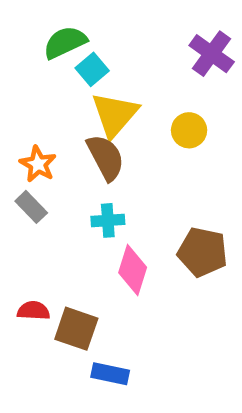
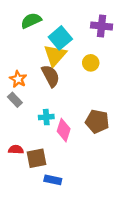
purple cross: (212, 54) -> (102, 26), turned -30
cyan square: (92, 69) -> (60, 38), moved, size x1.5
cyan cross: (108, 220) -> (46, 117), moved
brown square: (76, 329) -> (37, 158), turned -30

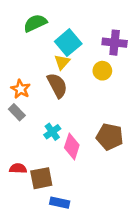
purple cross: (102, 26) -> (115, 43), moved
yellow triangle: (55, 55) -> (62, 62), size x0.6
cyan cross: (46, 117) -> (52, 132), turned -32

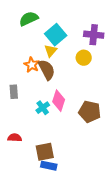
orange star: (21, 89) -> (32, 65), moved
gray rectangle: (17, 112) -> (14, 92), turned 40
pink diamond: (72, 146) -> (59, 101), moved
brown square: (41, 178) -> (45, 152), moved

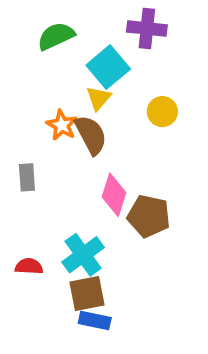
purple cross: (94, 35) -> (147, 28), moved
cyan cross: (43, 108) -> (83, 255), moved, size x1.5
brown pentagon: (90, 112) -> (149, 216), moved

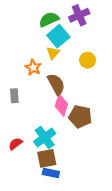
purple cross: (147, 28) -> (79, 15), turned -30
green semicircle: (56, 36) -> (49, 19), moved
brown semicircle: (91, 135) -> (56, 84), moved
red semicircle: (29, 266) -> (15, 144), turned -40

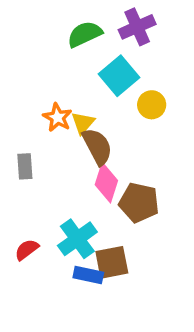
cyan square: (58, 36) -> (119, 76), moved
yellow triangle: (53, 53) -> (83, 123), moved
brown square: (47, 158) -> (112, 262), moved
blue rectangle: (51, 173) -> (88, 275), moved

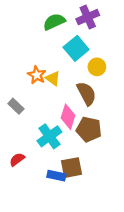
yellow triangle: (83, 123) -> (53, 78), turned -35
brown semicircle: (97, 146) -> (87, 93), moved
gray rectangle: (25, 166) -> (16, 106), turned -42
cyan cross: (77, 239) -> (49, 136), moved

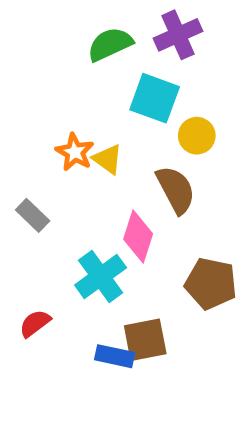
cyan square: (76, 48) -> (155, 98), turned -30
brown pentagon: (89, 129) -> (211, 283), moved

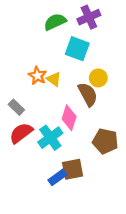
yellow circle: (197, 136) -> (98, 78), moved
red semicircle: (35, 323) -> (21, 133), moved, size x1.5
blue rectangle: (115, 356) -> (57, 177), turned -48

